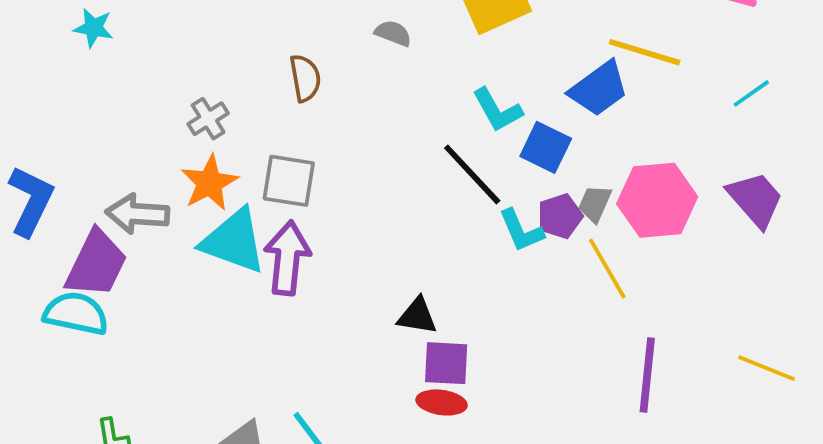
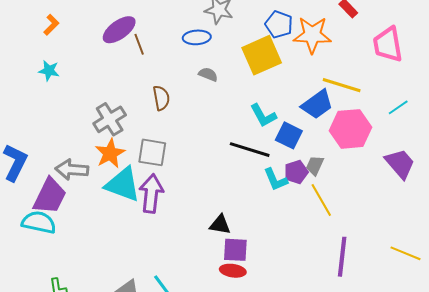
gray cross: (208, 119) -> (110, 119), size x1.5
black line: (472, 174) -> (250, 150), turned -30
pink hexagon: (657, 200) -> (350, 129), moved

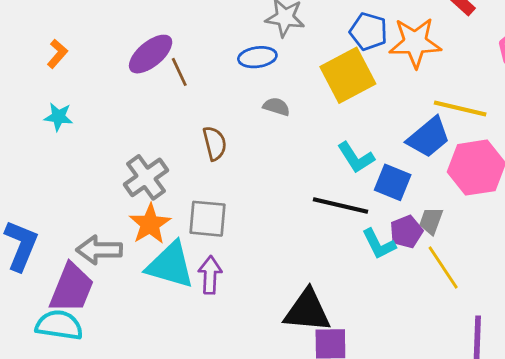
purple arrow: (151, 194) -> (210, 275), size x0.7
black triangle: (220, 225) -> (307, 311), size x1.6

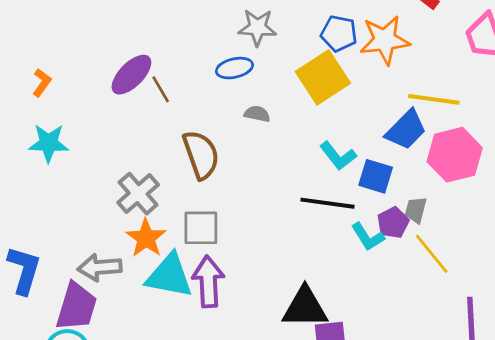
cyan star: (58, 117) -> (49, 143), size x1.4
brown semicircle: (215, 143) -> (201, 155), size x1.5
purple arrow: (210, 275) -> (208, 282), size x1.4

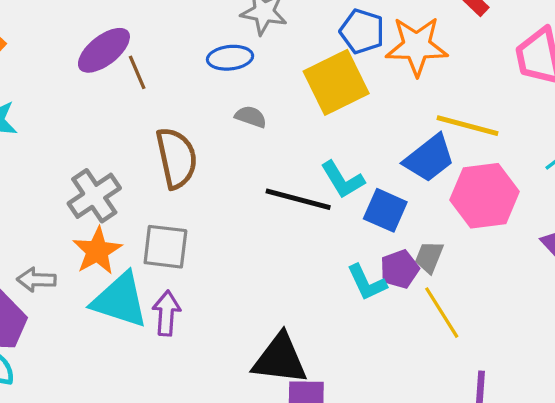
black line: (328, 203) -> (298, 199), moved
gray arrow: (100, 267) -> (36, 280), size x0.7
purple arrow: (208, 282) -> (166, 313), size x0.7

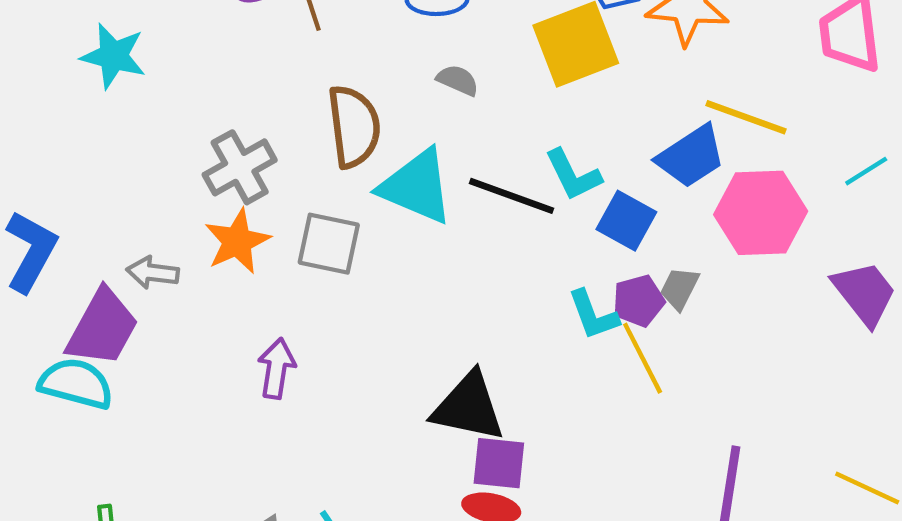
cyan triangle: (120, 300) -> (417, 187), moved
purple arrow: (166, 313) -> (277, 368), moved
yellow line: (442, 313) -> (643, 358), moved

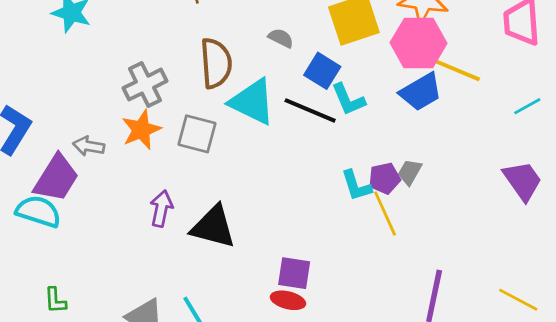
pink hexagon: (761, 213) -> (419, 43), moved
blue square: (626, 221) -> (322, 71), moved
black triangle: (468, 407) -> (213, 227), moved

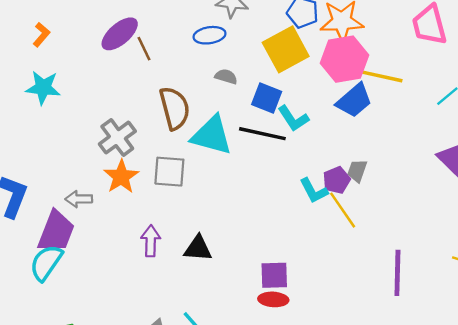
cyan semicircle: (38, 211) -> (46, 263), turned -63
black triangle: (213, 227) -> (198, 248), size x0.7

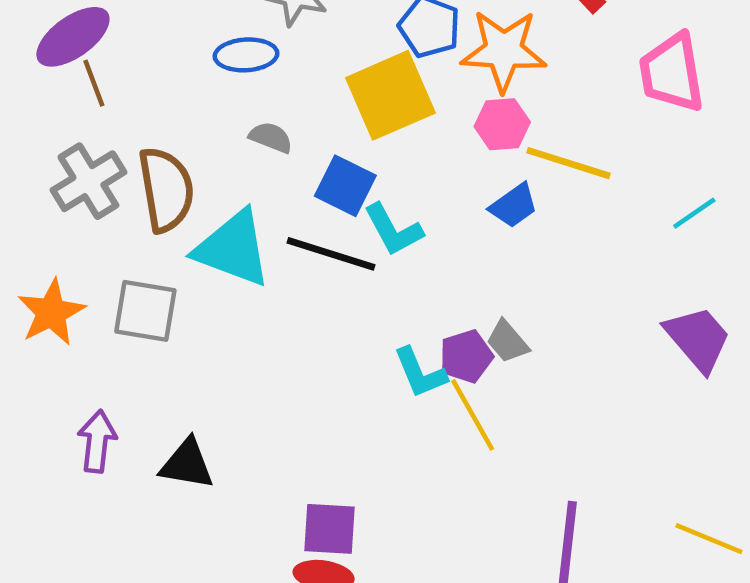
brown line: (144, 49) -> (94, 83), moved
pink hexagon: (345, 59) -> (502, 124), size x0.6
blue trapezoid: (354, 101) -> (514, 206), size x0.7
gray cross: (117, 138) -> (88, 181), moved
gray trapezoid: (357, 171) -> (507, 342), turned -65

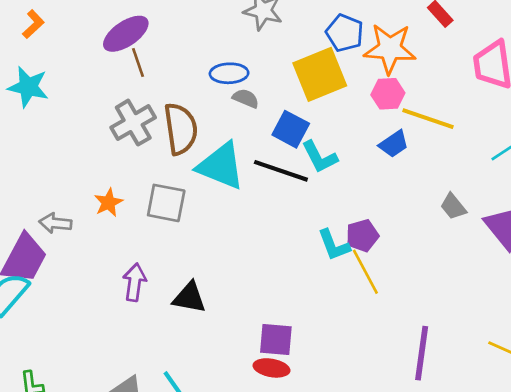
blue ellipse: (246, 55) -> (229, 73), moved
orange star: (51, 312) -> (108, 203), size x0.7
gray trapezoid: (507, 342) -> (453, 207), moved

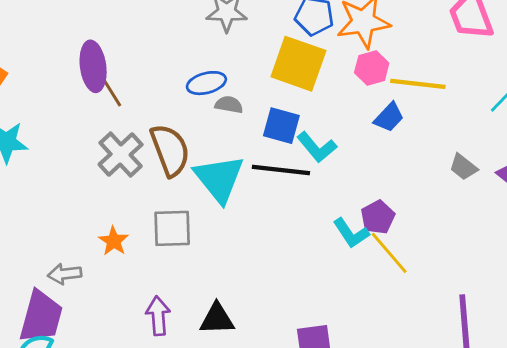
purple ellipse: (126, 34) -> (93, 66), turned -51
yellow square: (320, 74) -> (298, 64), turned -36
cyan triangle: (221, 166) -> (219, 179), turned 42

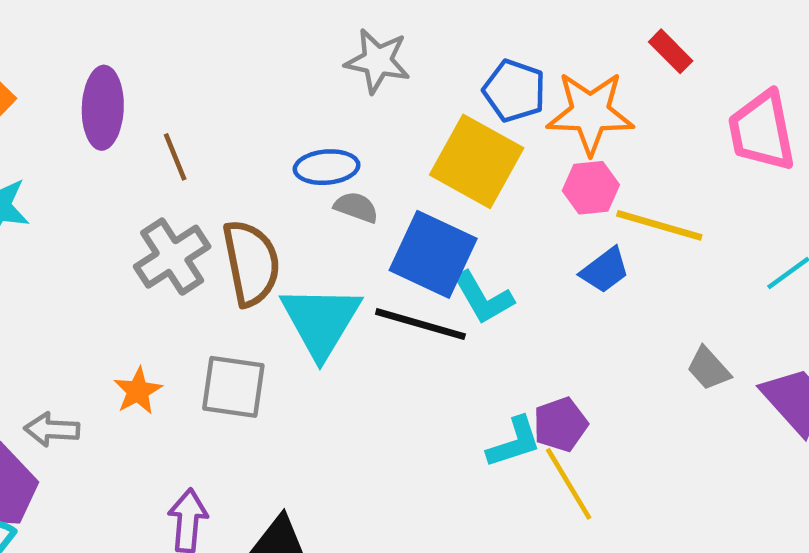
purple ellipse: (93, 66) -> (103, 108), moved
blue square: (281, 126) -> (433, 254), size x1.4
cyan L-shape: (351, 233) -> (514, 442), turned -84

